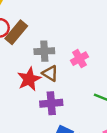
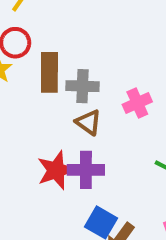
brown rectangle: (16, 32) -> (49, 72), moved, turned -45
red star: (29, 79) -> (56, 170), moved

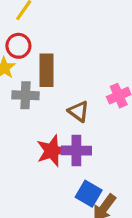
gray cross: (83, 86) -> (25, 95), moved

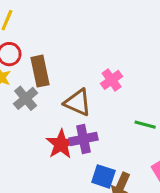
gray cross: (25, 95) -> (26, 98), turned -30
brown triangle: (79, 111) -> (78, 102), size x1.4

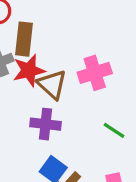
pink cross: (112, 80) -> (95, 73), size x1.4
red star: (61, 144) -> (29, 70), moved

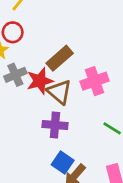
brown rectangle: (24, 39) -> (60, 58), moved, turned 44

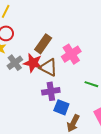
red star: (40, 81) -> (33, 63), turned -30
blue square: (63, 162) -> (61, 107), moved

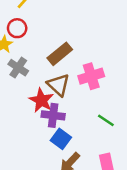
gray cross: (15, 63) -> (18, 68), turned -35
red star: (33, 63) -> (41, 100), moved

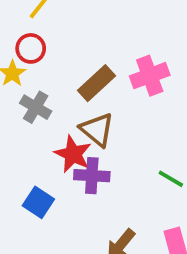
pink cross: (91, 76) -> (150, 76), moved
blue square: (61, 139) -> (38, 202), moved

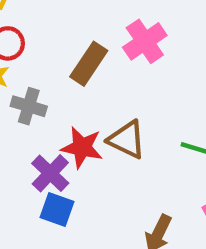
brown triangle: (97, 130) -> (127, 140), moved
purple cross: (92, 176) -> (50, 173), moved, turned -36

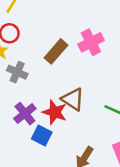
red star: (82, 147) -> (55, 112), moved
blue square: (57, 209) -> (42, 136), moved

